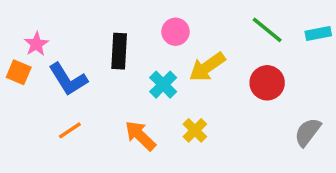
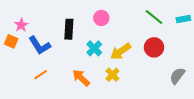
yellow arrow: (207, 67) -> (121, 51), moved

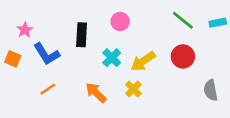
orange square: (11, 41) -> (13, 59), moved
gray semicircle: (177, 76) -> (211, 90), turned -48

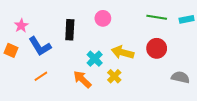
green line: (183, 20) -> (157, 17), turned -30
cyan cross: (112, 58) -> (95, 59), moved
yellow arrow: (143, 61) -> (123, 52), turned 50
gray semicircle: (211, 90) -> (180, 77), turned 114

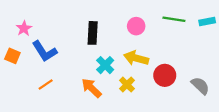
pink circle: (103, 18) -> (136, 26), moved
black rectangle: (70, 30) -> (93, 33), moved
red circle: (157, 48) -> (165, 75), moved
gray semicircle: (180, 77) -> (200, 86), turned 30

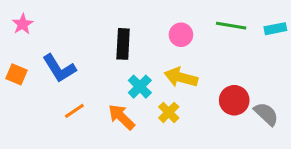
pink star: (24, 28) -> (23, 24), moved
red circle: (165, 75) -> (234, 100), moved
orange line: (46, 85) -> (74, 111), moved

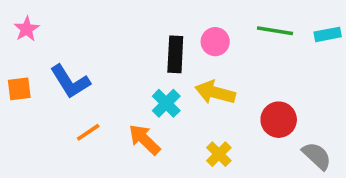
black rectangle: (123, 44) -> (175, 54), moved
orange square: (16, 74) -> (19, 89), turned -30
yellow cross: (169, 112) -> (219, 154), moved
gray semicircle: (266, 114) -> (317, 156), moved

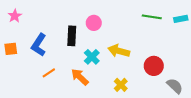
pink circle: (215, 42) -> (94, 23), moved
black rectangle: (175, 54) -> (72, 36), moved
blue L-shape: (70, 82) -> (39, 45), turned 65

